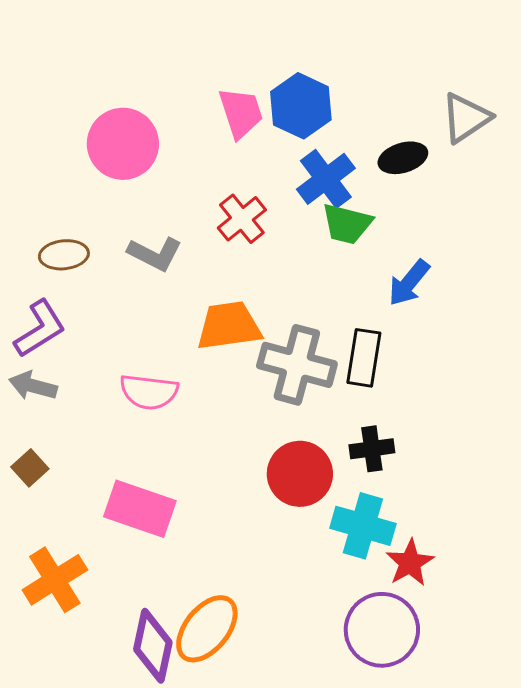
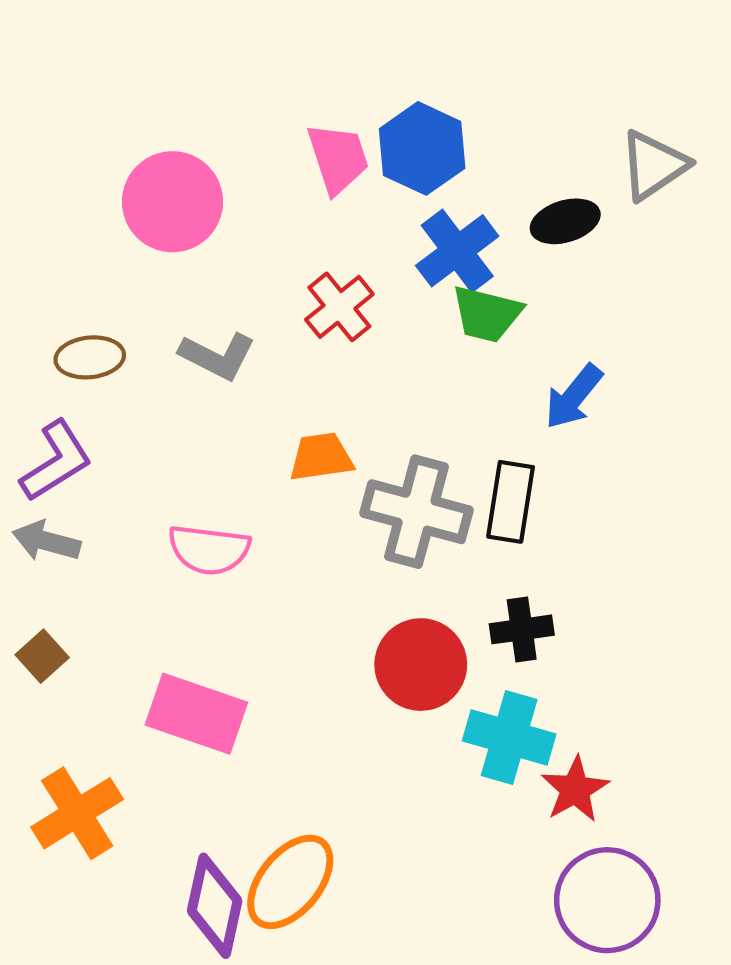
orange trapezoid: (229, 326) -> (321, 457), size x0.7
purple circle: (382, 630) -> (607, 900), moved

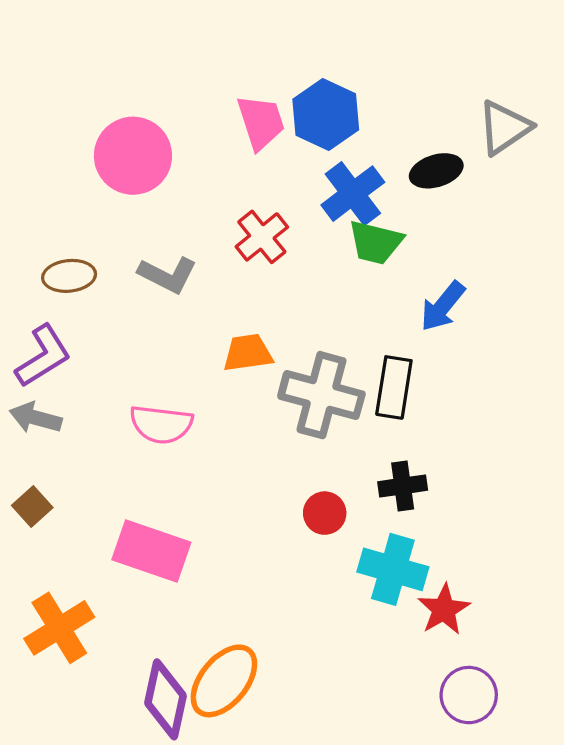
red circle: (421, 665) -> (325, 513), size x0.6
purple circle: (607, 900) -> (469, 695), size x0.7

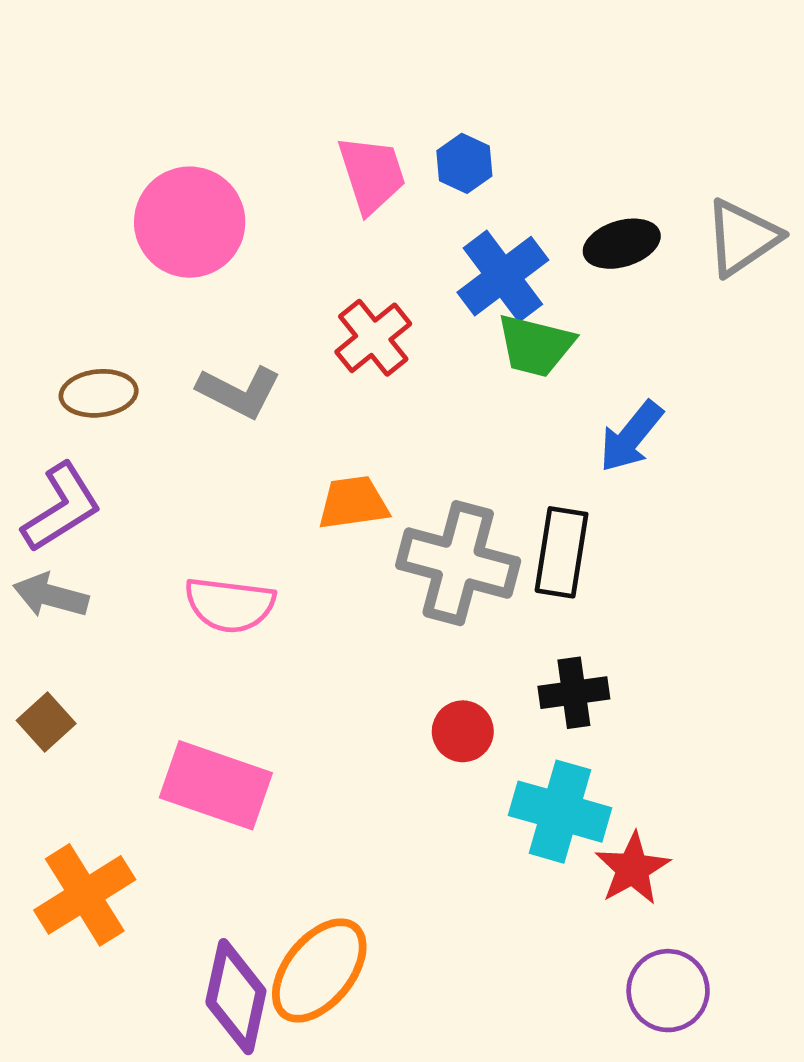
blue hexagon: (326, 115) -> (464, 163), size x0.6
gray triangle: (504, 128) -> (742, 237), moved

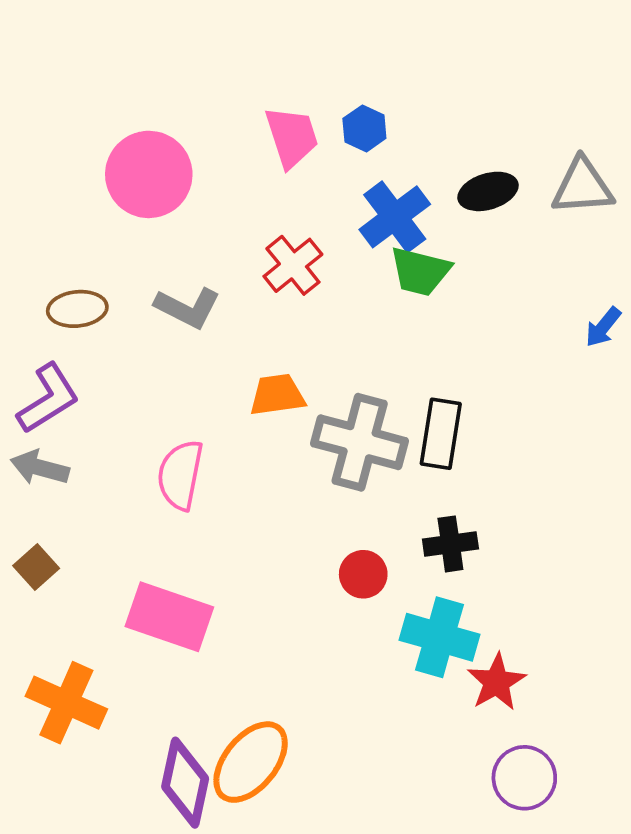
gray triangle: (742, 237) -> (583, 187), turned 30
blue arrow: (631, 437) -> (603, 327), moved, size x0.7
pink semicircle: (230, 605) -> (180, 475), turned 94
orange cross: (85, 895) -> (66, 703), turned -34

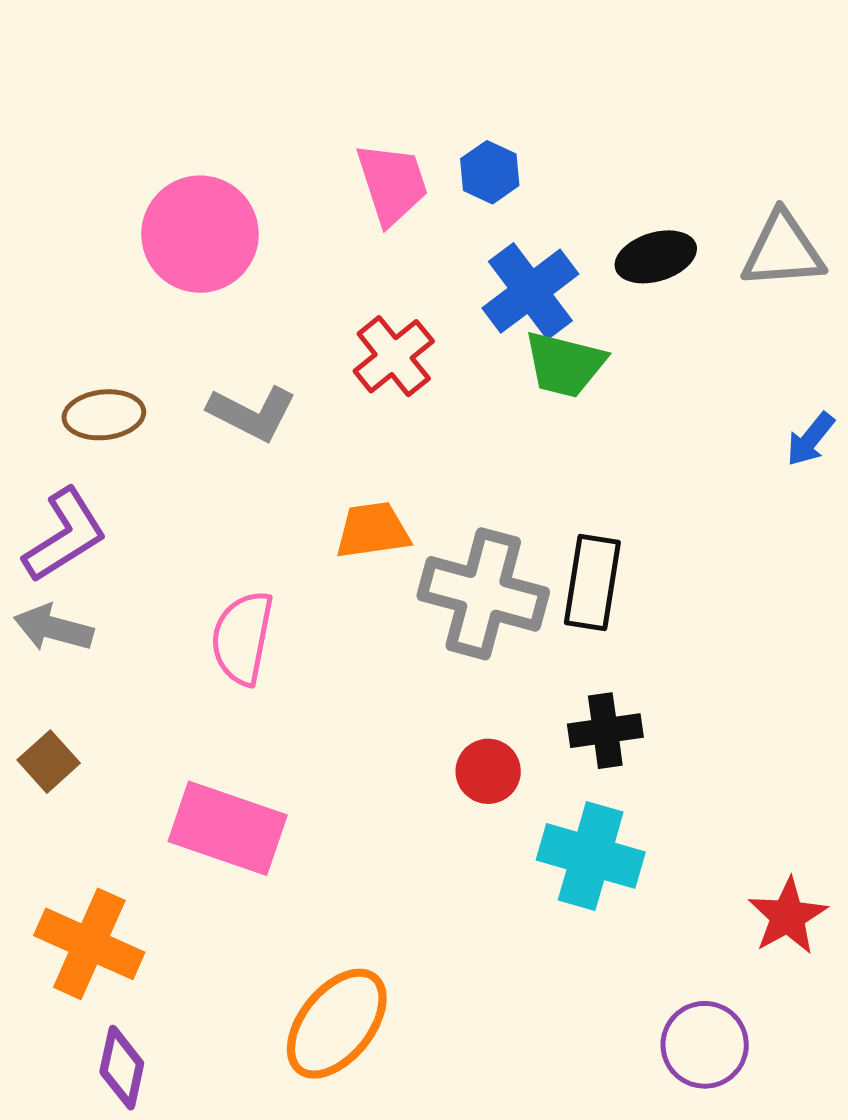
red star: (496, 682) -> (788, 916), moved
purple diamond: (185, 783) -> (122, 1068), moved, size x0.7

